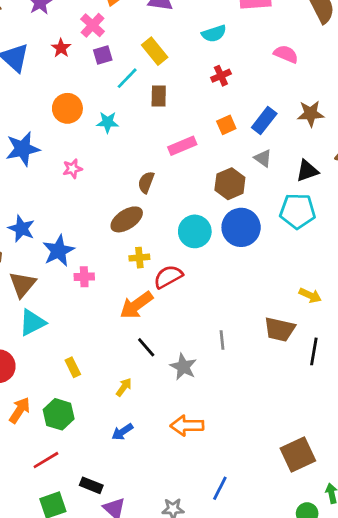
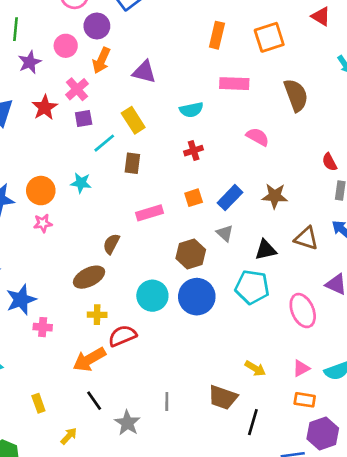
red star: (61, 48) -> (45, 107), size x1.4
orange circle: (67, 108) -> (41, 191), moved
yellow rectangle: (73, 367) -> (38, 403), moved

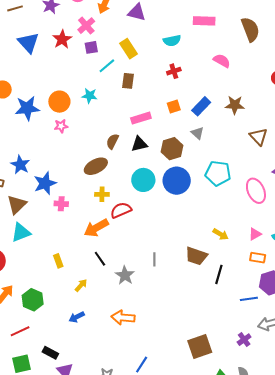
brown triangle: (306, 238) -> (259, 137), turned 30
black triangle: (266, 250) -> (139, 144), moved

